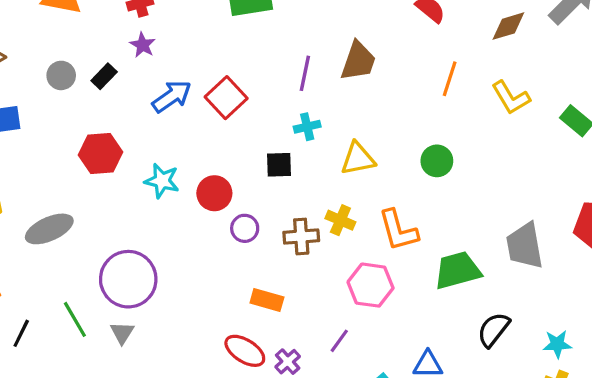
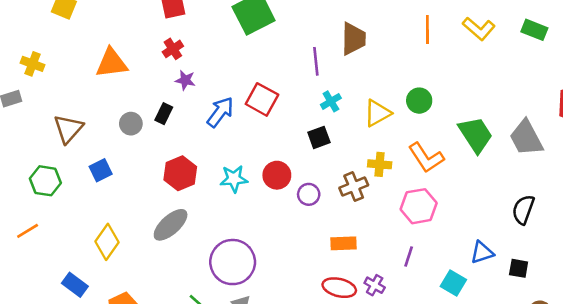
green circle: (437, 161) -> (419, 101), moved
gray ellipse: (49, 229) -> (171, 225), moved
green trapezoid: (457, 270) -> (476, 135), moved, turned 90

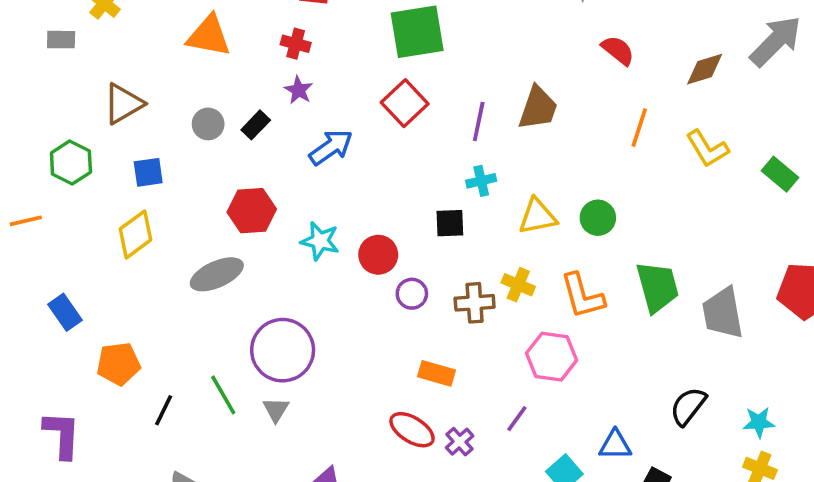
red cross: (173, 49) -> (296, 44), turned 30
red square: (262, 99) -> (405, 103), moved
yellow diamond: (107, 242) -> (136, 234), moved

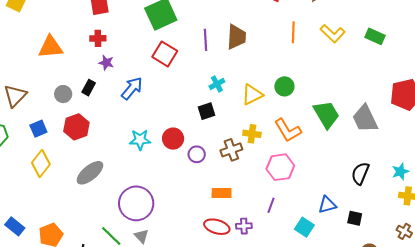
purple line: (479, 122) -> (206, 40), moved
red hexagon: (252, 211) -> (76, 127), moved
blue rectangle: (65, 312) -> (15, 226), moved
purple cross: (460, 442) -> (244, 226), turned -35

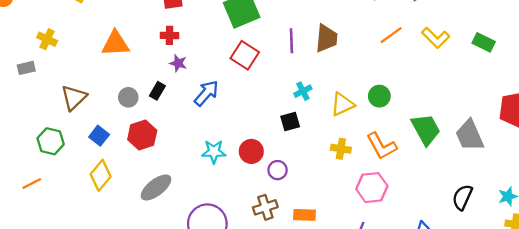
orange line: (293, 32) -> (391, 35), turned 50
blue square: (38, 129) -> (99, 136), turned -30
brown cross: (231, 150) -> (265, 207), moved

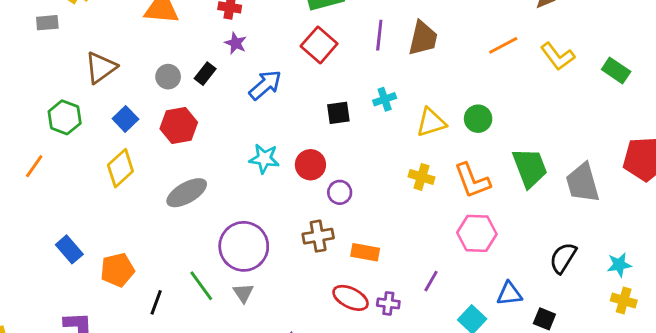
black square: (290, 122) -> (338, 113), moved
orange line: (32, 183) -> (34, 166), turned -36
pink hexagon: (372, 188) -> (477, 233), moved

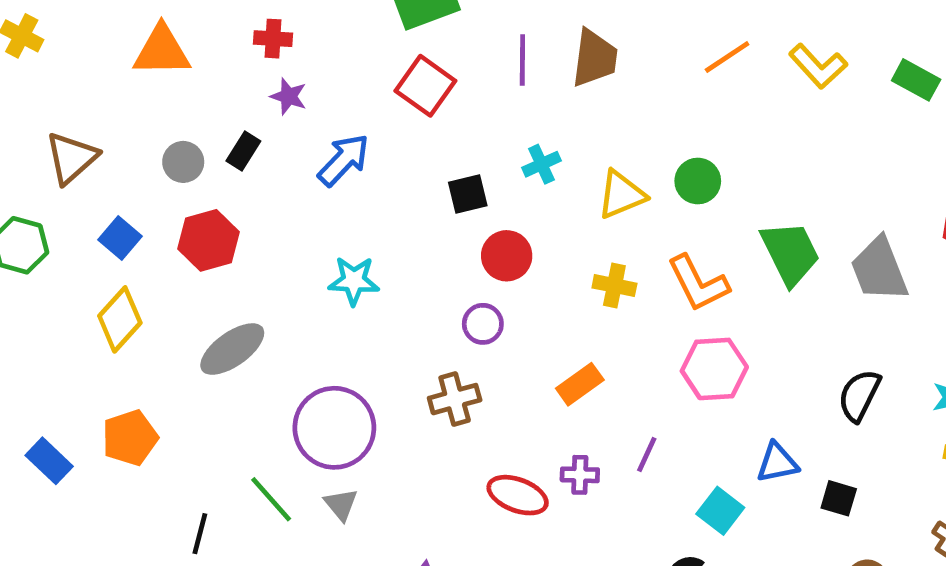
red circle: (310, 165) -> (507, 256), moved
orange rectangle: (365, 252) -> (580, 384), moved, turned -40
orange pentagon: (117, 270) -> (130, 438), moved
purple cross: (388, 303) -> (580, 475), moved

